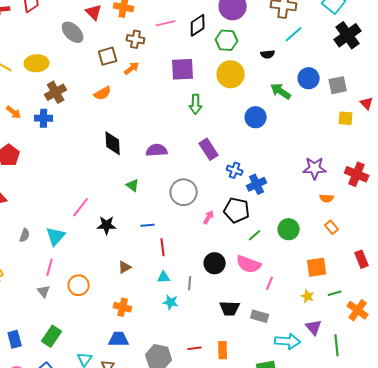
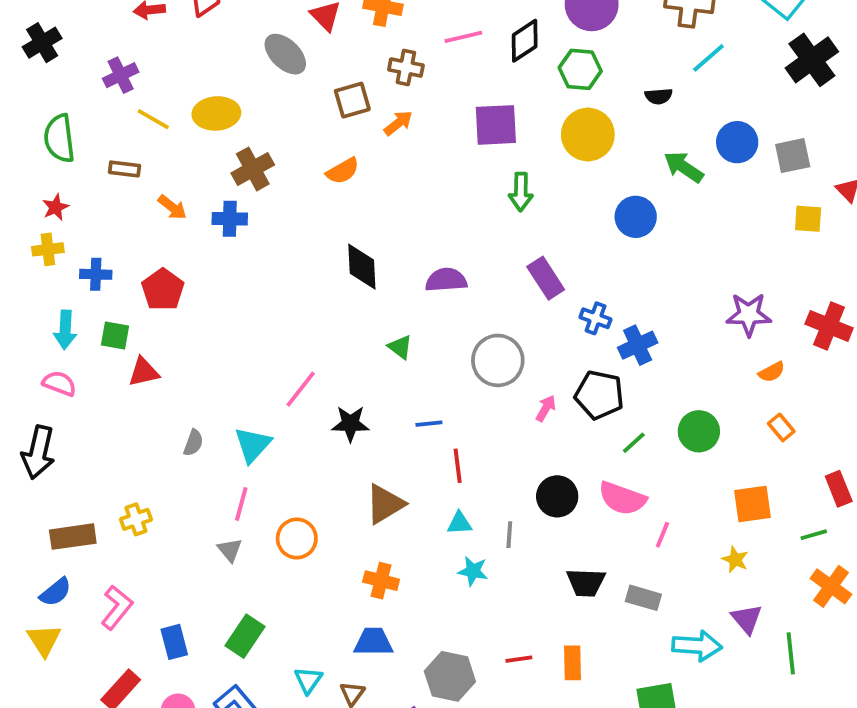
orange semicircle: (327, 198) -> (772, 372), turned -32
brown triangle: (125, 267) -> (385, 504), size x1.6
green line: (335, 293) -> (814, 535), moved

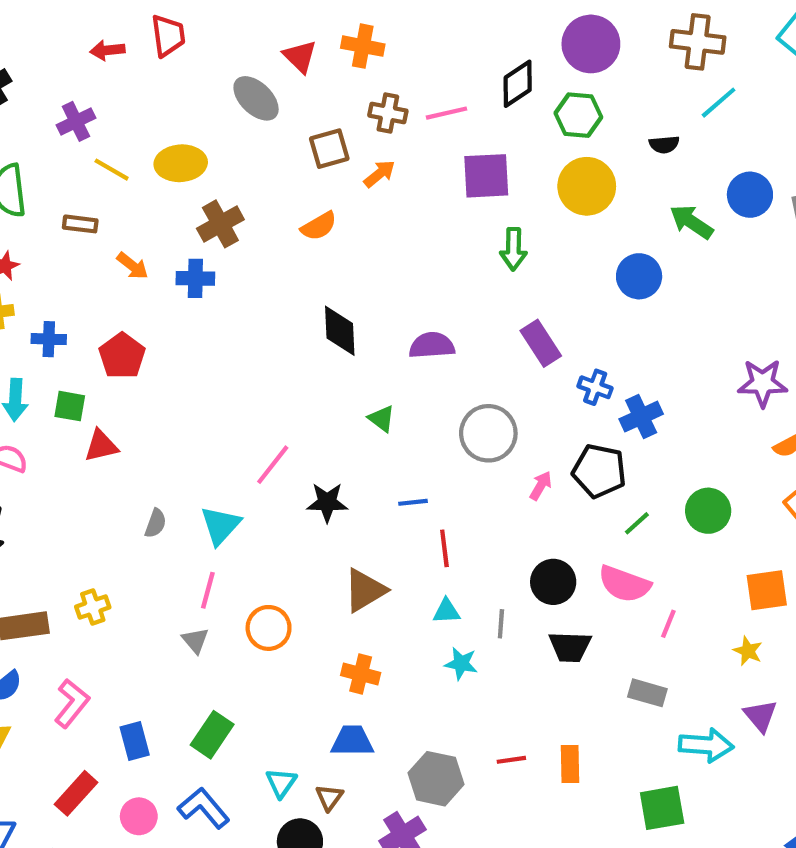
pink line: (463, 37) -> (446, 113), moved
black trapezoid: (586, 583) -> (570, 647), moved

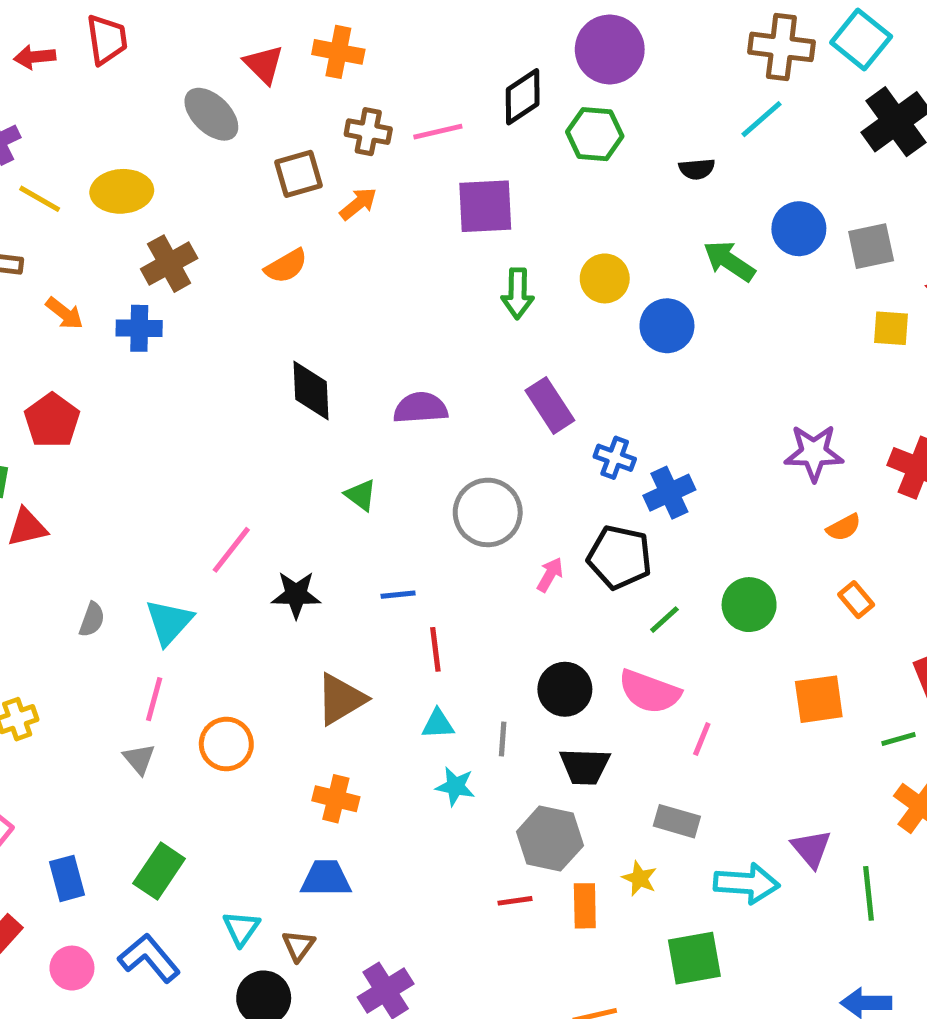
brown cross: (698, 42) -> (781, 47), moved
yellow circle: (587, 186) -> (605, 278), moved, size x0.7
yellow star: (748, 651) -> (640, 878), moved
gray hexagon: (436, 779) -> (550, 839), moved

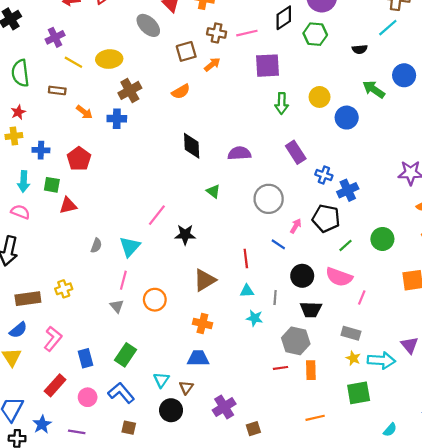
blue line: (398, 595) -> (278, 244), moved, turned 40
yellow star: (640, 878) -> (353, 358), moved

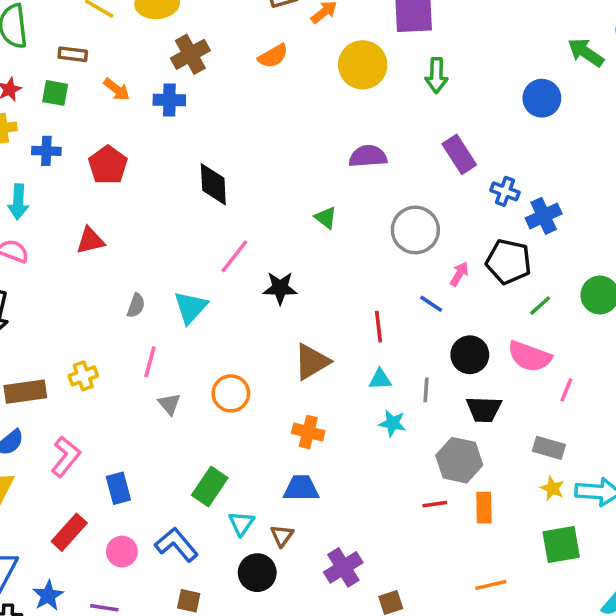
yellow circle: (320, 97) -> (363, 65), moved, size x1.4
black diamond: (192, 146) -> (213, 184), moved
green square: (52, 185) -> (55, 93), moved
pink line: (123, 280) -> (150, 362), moved
green rectangle: (126, 355) -> (210, 487), moved

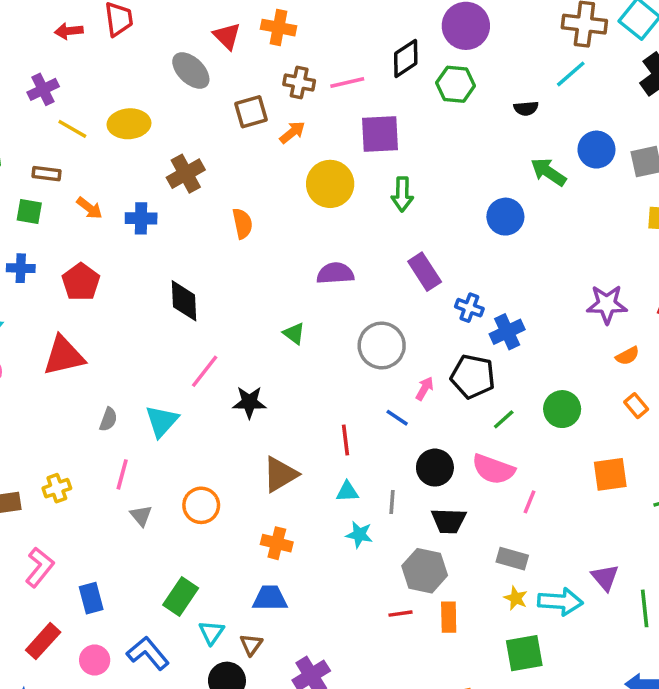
brown cross: (190, 54) -> (186, 174), moved
orange semicircle: (273, 56) -> (242, 223), moved, turned -72
red triangle: (90, 241) -> (64, 356), size x1.5

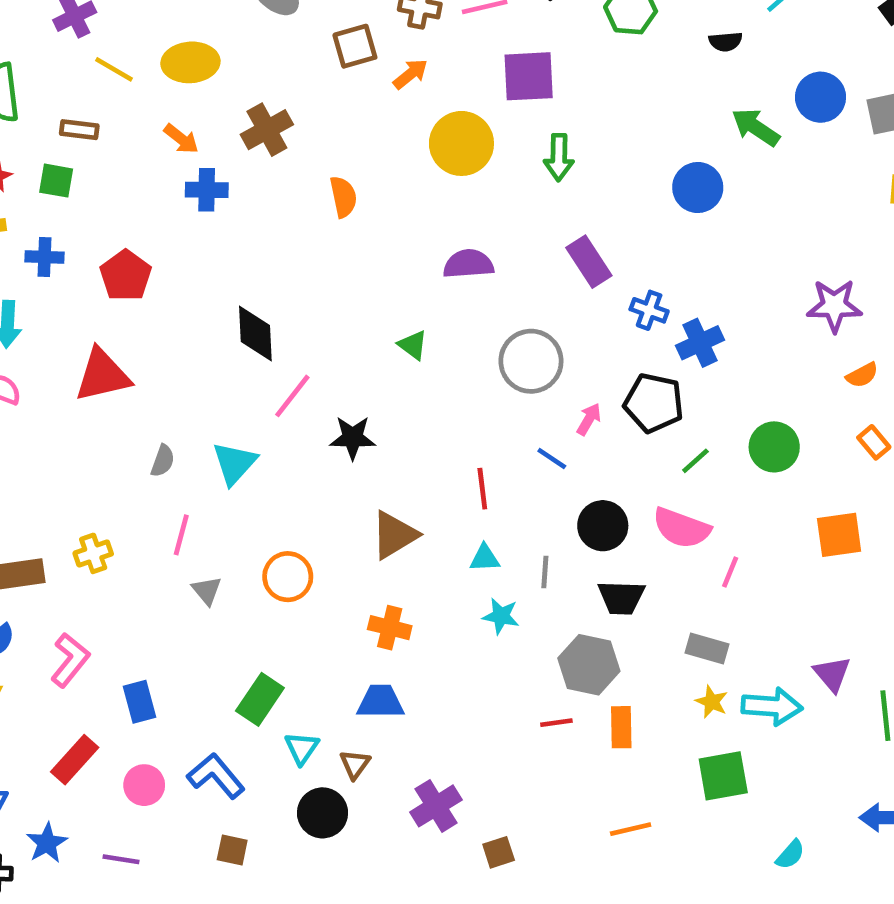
orange arrow: (89, 208) -> (181, 139), moved
black diamond: (184, 301) -> (255, 333), moved

